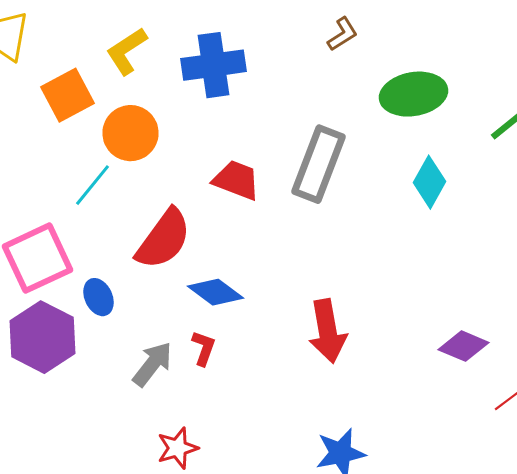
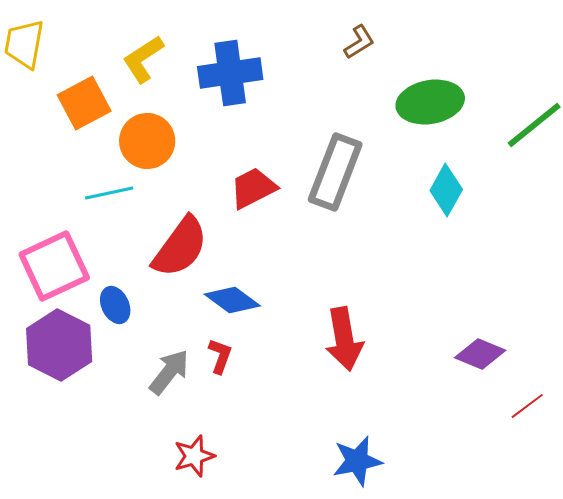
red trapezoid: (236, 180) -> (253, 188), turned -48
cyan line: (92, 185) -> (109, 193), turned 39

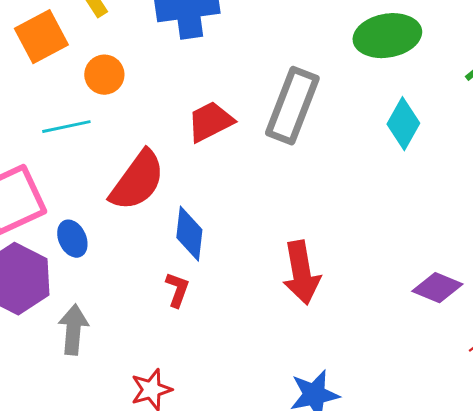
orange circle: (147, 141) -> (104, 75), size x0.7
blue diamond: (232, 300) -> (189, 234), turned 60
gray arrow: (169, 372) -> (73, 330), moved, turned -33

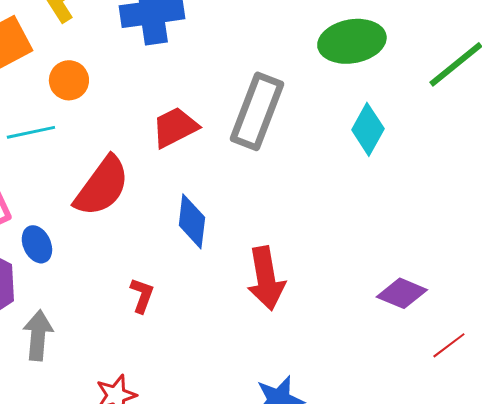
blue diamond: (189, 234) -> (192, 221), moved

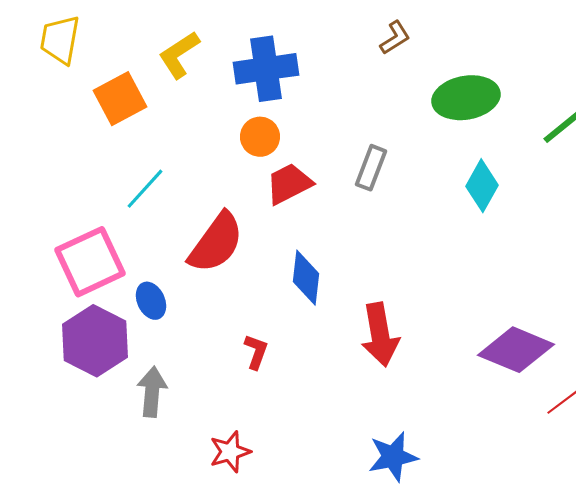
orange circle: (69, 80) -> (260, 137), moved
gray rectangle: (257, 111) -> (371, 168), size x0.6
cyan line: (31, 132) -> (145, 189), turned -36
purple diamond: (402, 293) -> (516, 350), size x1.5

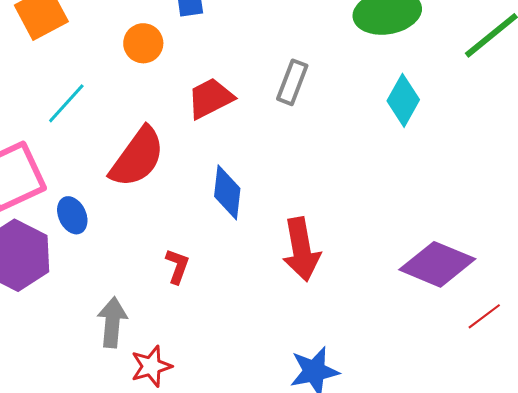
orange circle: (260, 137) -> (143, 43), moved
gray arrow: (152, 392) -> (112, 322), moved

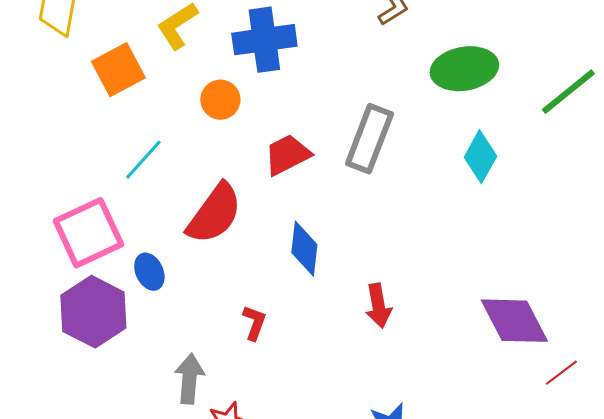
gray rectangle: (292, 82) -> (369, 139), size x1.5
red arrow: (301, 249) -> (378, 306), size x0.7
purple diamond: (437, 264) -> (514, 321), turned 40

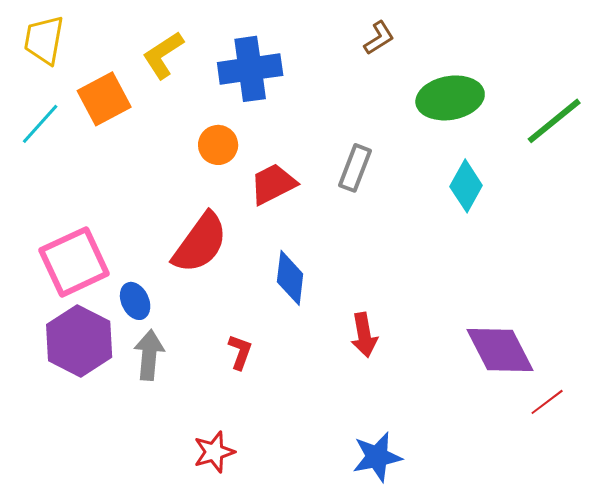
orange circle: (220, 100) -> (218, 145), moved
gray rectangle: (369, 139) -> (355, 168), size x0.7
cyan line: (143, 160) -> (40, 124), moved
gray arrow: (189, 379) -> (149, 355), moved

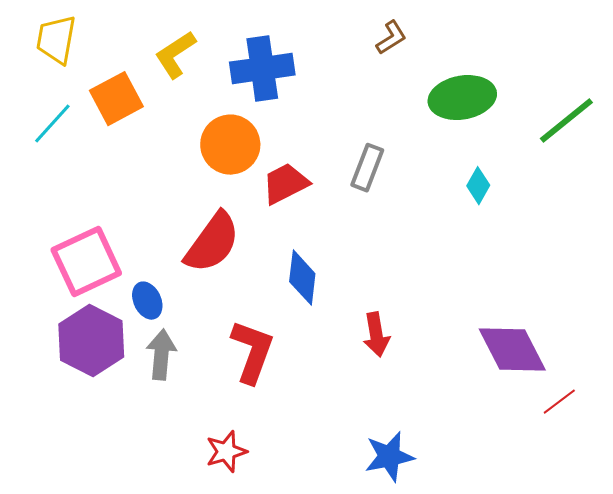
orange circle: (218, 145) -> (230, 145), size x1.5
cyan diamond: (466, 186) -> (478, 186), size x0.7
red L-shape: (240, 352) -> (252, 352), size x1.8

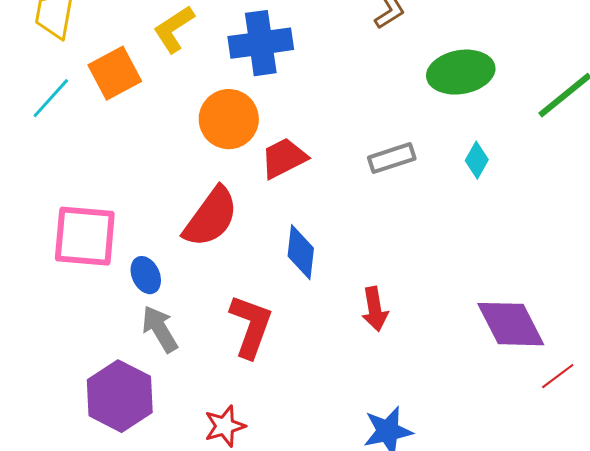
gray rectangle: (367, 168) -> (392, 158), moved, turned 51
pink square: (86, 262) -> (85, 236), turned 30
purple hexagon: (91, 341) -> (120, 396), moved
gray arrow: (161, 355) -> (160, 329), turned -36

